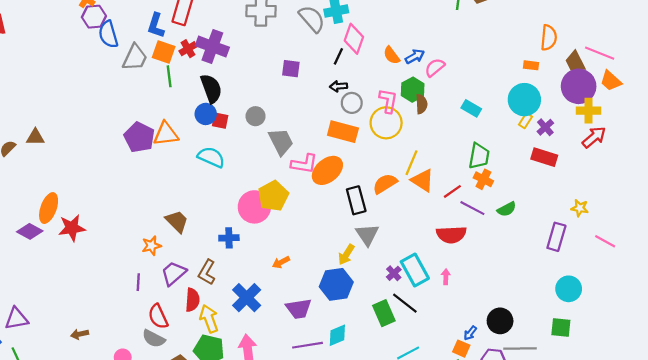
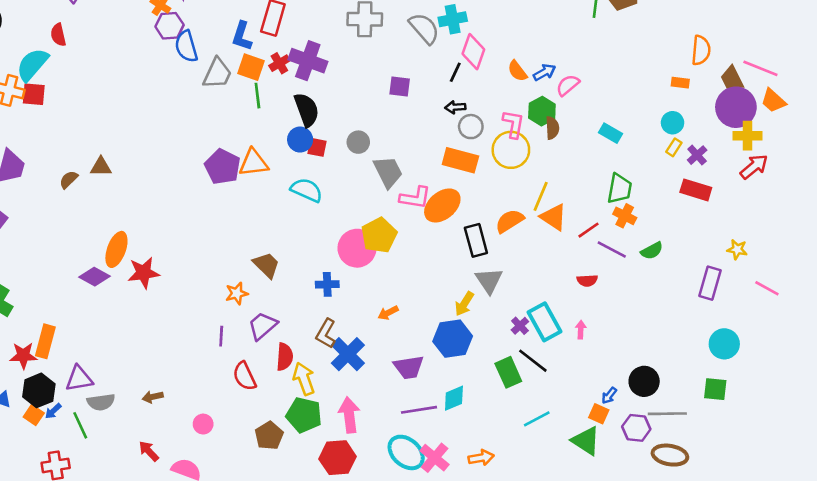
cyan circle: (524, 100) -> (673, 123), size x0.6
red semicircle: (451, 235) -> (587, 280), size x0.6
brown L-shape: (207, 272) -> (326, 334), moved
gray semicircle: (154, 339) -> (101, 402), moved, turned -35

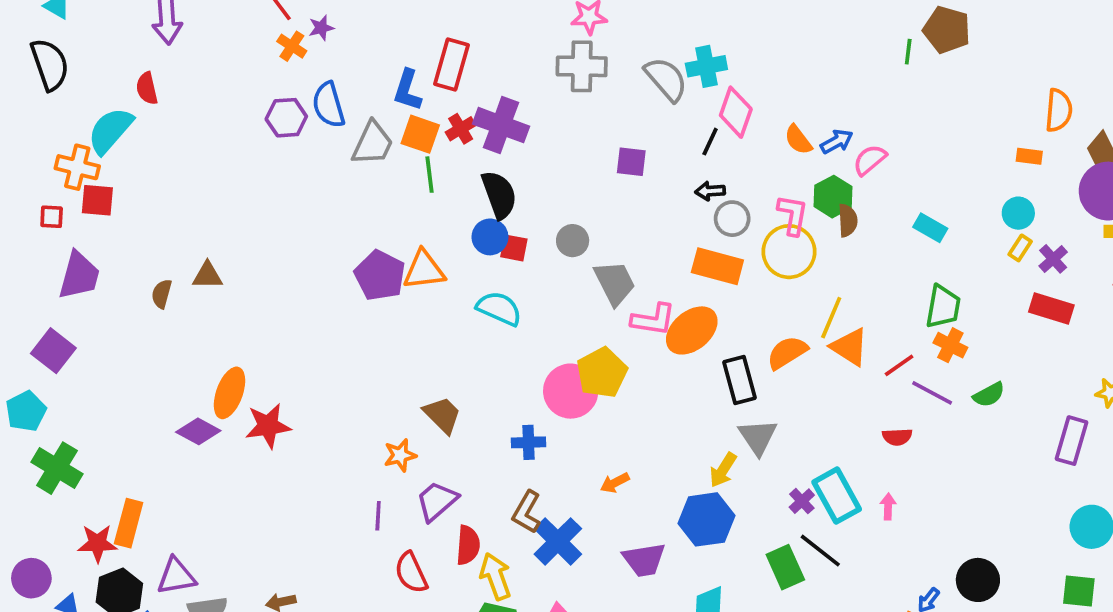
purple hexagon: (169, 26) -> (286, 118), moved
red square: (34, 94) -> (97, 200), moved
brown semicircle: (69, 180) -> (162, 294), turned -30

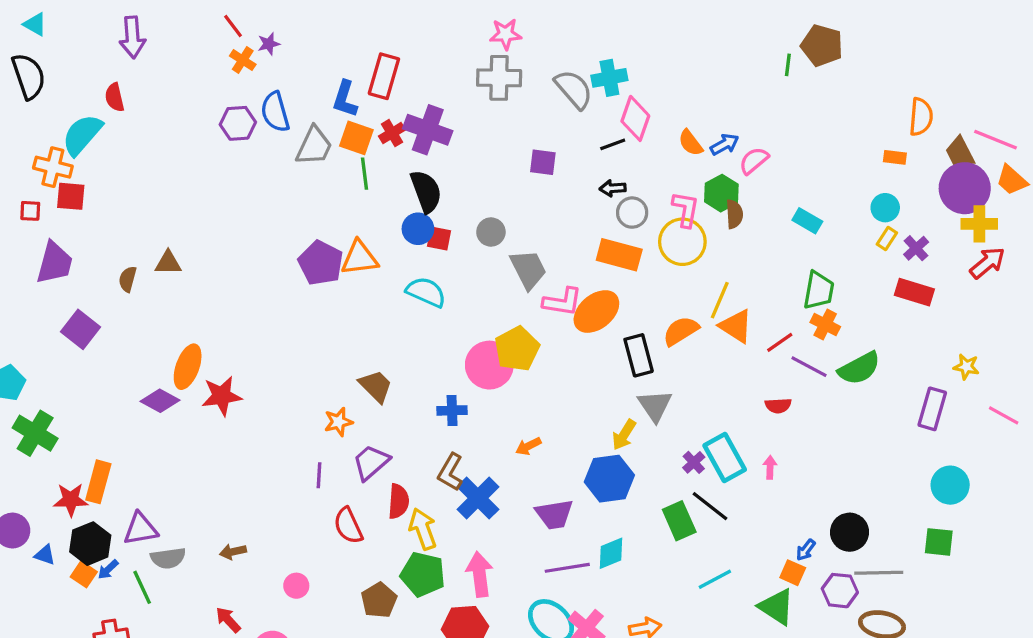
black line: (710, 142) -> (613, 144), turned 45
purple square: (53, 351) -> (80, 329), moved
green semicircle: (989, 395) -> (859, 368), size x1.5

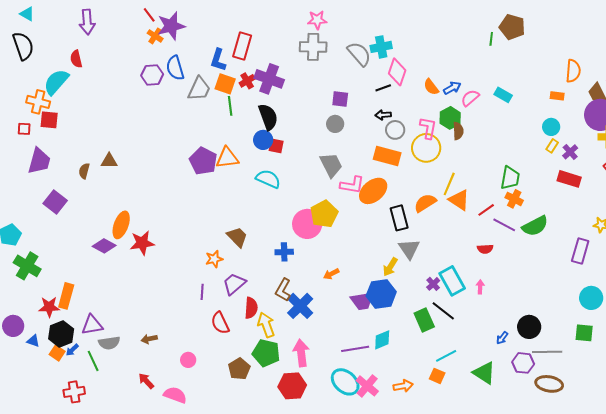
purple star: (269, 44) -> (171, 26), size x2.0
cyan rectangle: (807, 221) -> (503, 95), moved
gray circle: (491, 232) -> (335, 124), moved
purple trapezoid: (554, 514) -> (362, 301), moved
orange square: (793, 573) -> (437, 376), moved

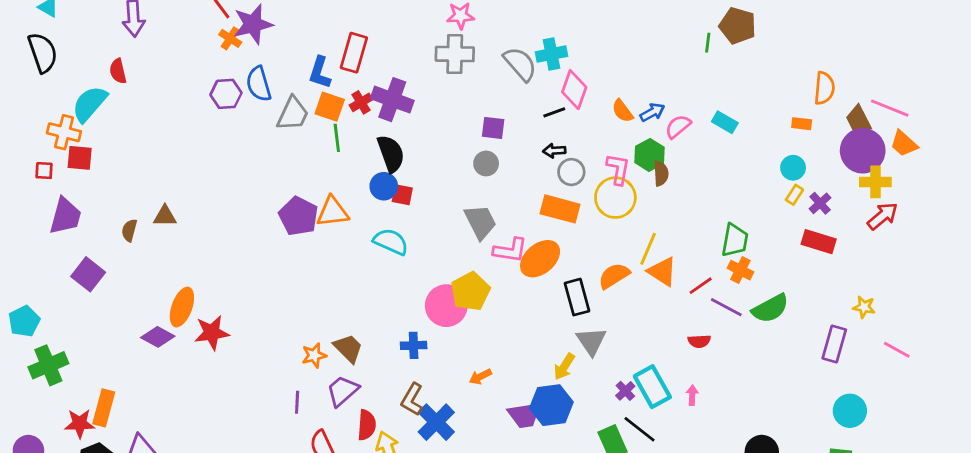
brown trapezoid: (237, 237) -> (348, 348), moved
green cross: (27, 266) -> (48, 365), turned 36

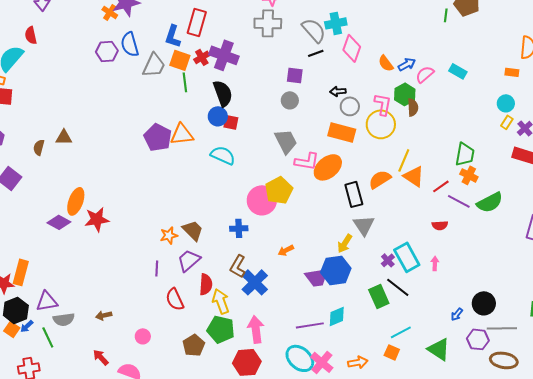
black line: (554, 112) -> (316, 53), moved

